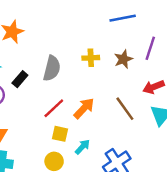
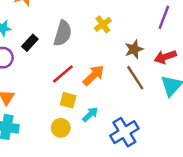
yellow cross: (91, 58) -> (103, 24), turned -35
brown star: (123, 59) -> (134, 49), moved

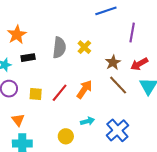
gray semicircle: (63, 33) -> (59, 48), moved
black rectangle: (30, 43) -> (28, 58), moved, turned 48
yellow square: (68, 100) -> (36, 94), moved
cyan arrow: (90, 114) -> (87, 121), turned 40

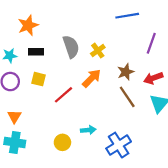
gray semicircle: (59, 48) -> (71, 47), turned -35
orange arrow: (84, 89) -> (92, 78), moved
yellow square: (36, 94) -> (39, 79), moved

